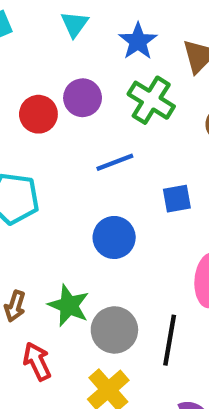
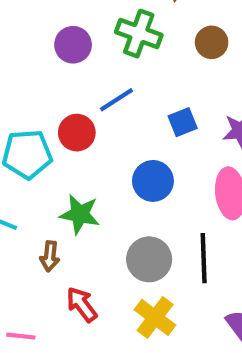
red circle: (38, 114) -> (77, 133), moved
blue circle: (114, 237) -> (153, 181), moved
green star: (69, 305) -> (80, 214), moved

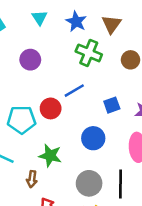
purple circle: (73, 45) -> (30, 60), moved

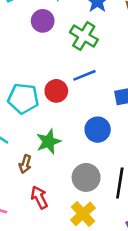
green cross: (89, 53) -> (84, 36), moved
purple circle: (30, 60) -> (43, 21), moved
green star: (50, 156) -> (49, 142), turned 30

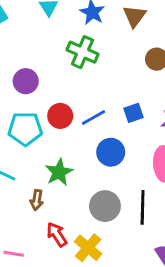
purple circle: (43, 21) -> (26, 81), moved
blue line: (85, 75) -> (94, 118), moved
yellow cross: (83, 214) -> (88, 248), moved

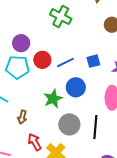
purple circle: (26, 81) -> (21, 43), moved
green star: (59, 172) -> (53, 99), moved

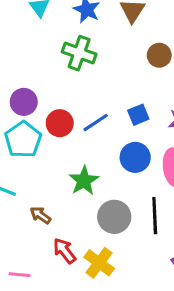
cyan pentagon: (17, 67) -> (23, 140), turned -30
blue circle: (76, 87) -> (135, 157), moved
brown arrow: (22, 117) -> (40, 215), turned 120

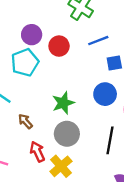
red circle: (60, 123) -> (59, 46), moved
blue line: (96, 123) -> (98, 41), moved
gray circle: (114, 217) -> (67, 134), moved

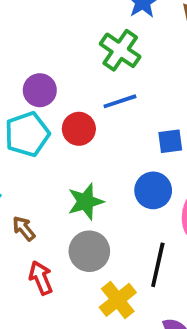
blue line: (98, 41) -> (120, 101), moved
red circle: (59, 46) -> (79, 129), moved
yellow cross: (61, 166) -> (118, 300), moved

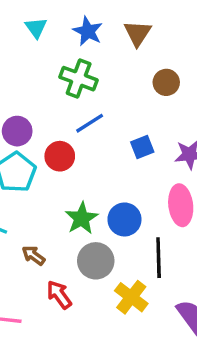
blue circle: (153, 190) -> (124, 219), moved

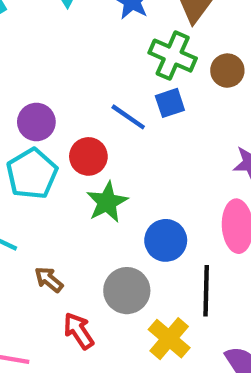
green cross: (79, 79) -> (173, 56), moved
blue line: (90, 123) -> (128, 117), turned 64
blue square: (142, 147) -> (170, 103), moved
green star: (82, 218) -> (107, 202), moved

